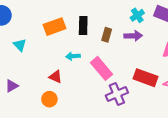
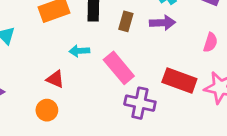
purple cross: (117, 94) -> (140, 103), turned 35

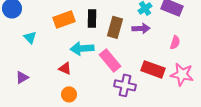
brown rectangle: (126, 21) -> (115, 27), size x1.5
cyan arrow: (79, 51) -> (82, 48), size x1.6
orange circle: (47, 110) -> (69, 94), moved

